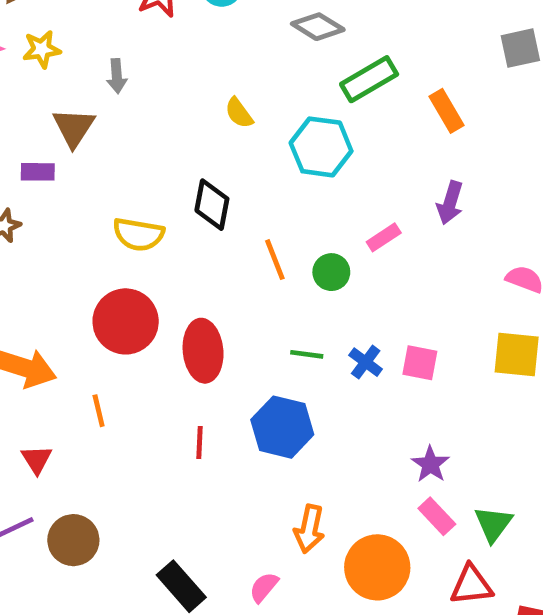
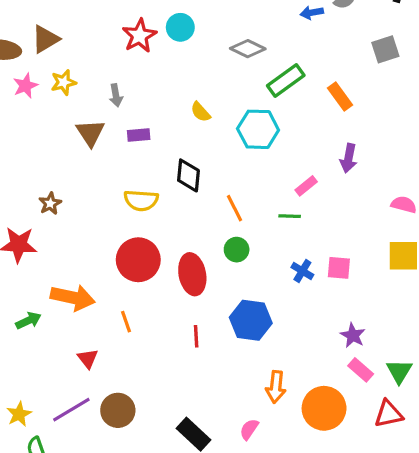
purple rectangle: (38, 172) -> (139, 135), moved
green circle: (331, 272) -> (237, 250), moved
green line: (307, 354) -> (290, 216), moved

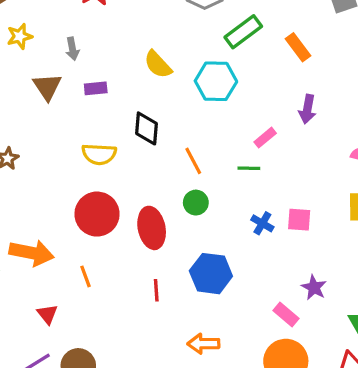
yellow semicircle: (201, 112) -> (158, 64), size x1.4
pink rectangle: (361, 370) -> (286, 314), moved
orange arrow: (276, 387) -> (203, 344), moved, turned 84

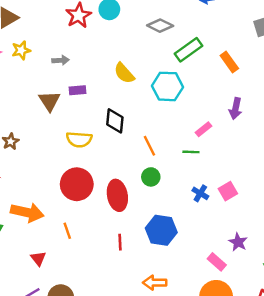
gray arrow: (72, 49) -> (61, 60), turned -84
brown triangle: (47, 87) -> (49, 101), moved
pink square: (299, 220) -> (228, 191), turned -36

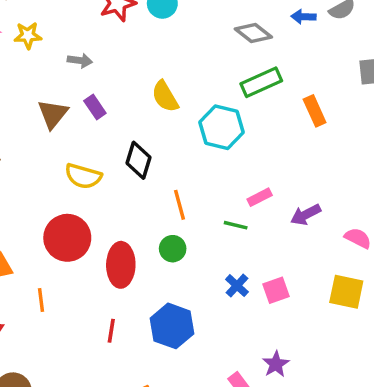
gray diamond: (160, 26) -> (253, 33), moved
purple rectangle: (77, 90) -> (95, 107), turned 49
purple arrow: (236, 109) -> (306, 215), moved, turned 40

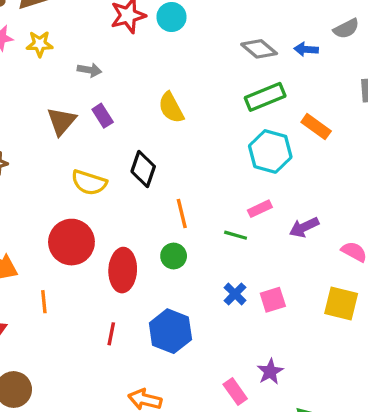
blue arrow: (303, 17) -> (306, 49), moved
orange rectangle: (315, 111) -> (316, 127), turned -32
cyan hexagon: (221, 127) -> (270, 151), moved

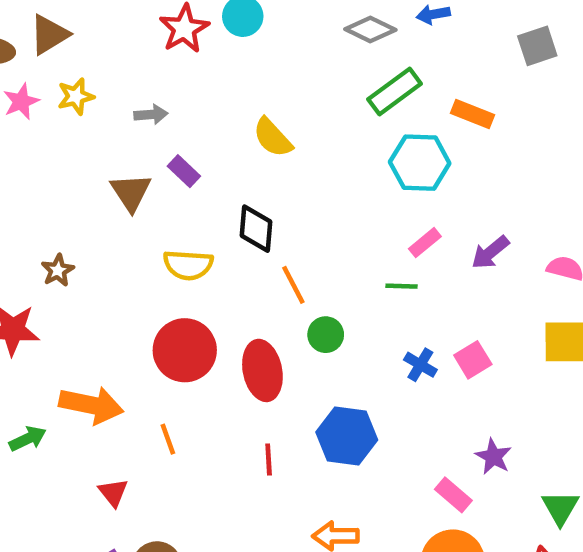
orange line: (182, 214) -> (293, 285), moved

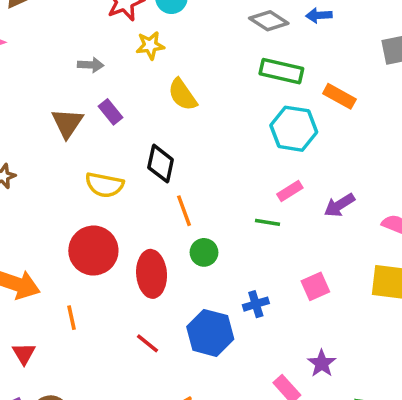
green rectangle: (395, 92) -> (281, 71), turned 42
yellow star: (76, 96) -> (150, 45), moved
blue cross: (420, 365) -> (256, 304), moved, turned 35
red line: (269, 459) -> (147, 343), turned -55

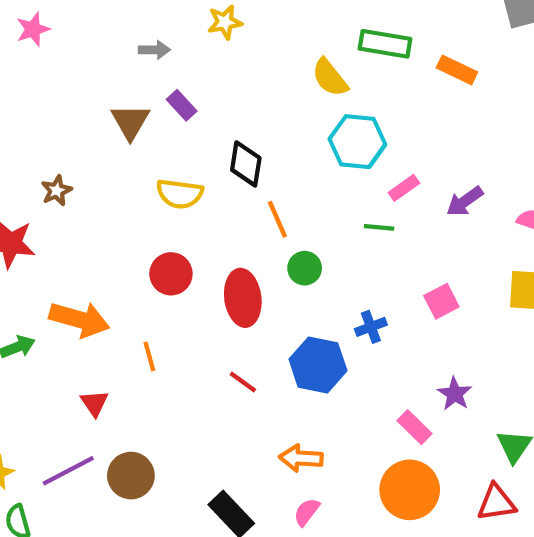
yellow semicircle: (182, 95) -> (330, 78), moved
cyan hexagon: (294, 129) -> (357, 142), moved
red circle: (93, 251) -> (171, 274), size x0.7

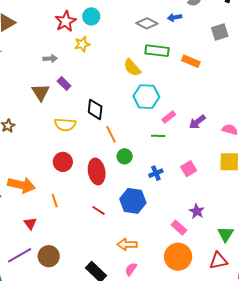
blue cross: (371, 327) -> (156, 173), moved

